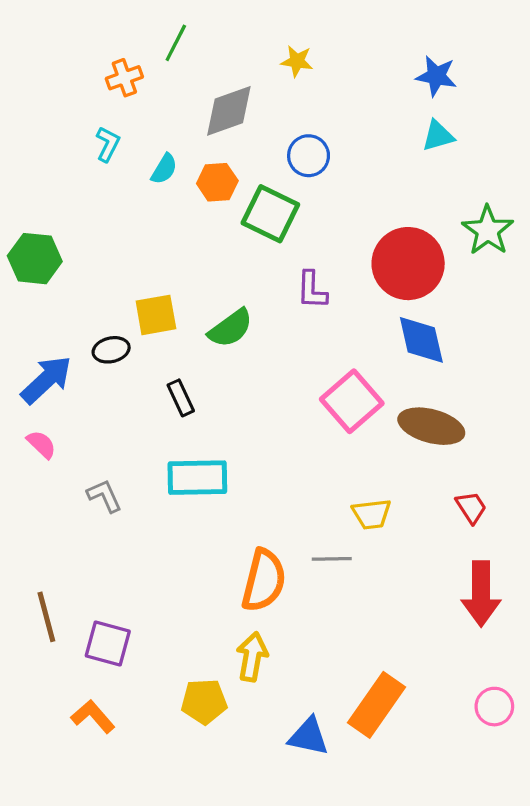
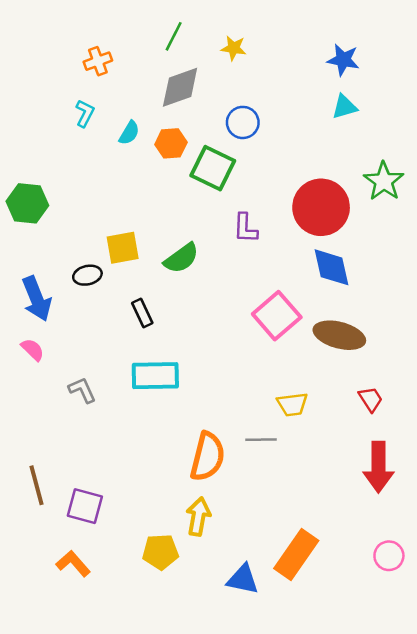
green line: (176, 43) -> (174, 36), moved
blue arrow: (46, 380) -> (37, 299), turned 111

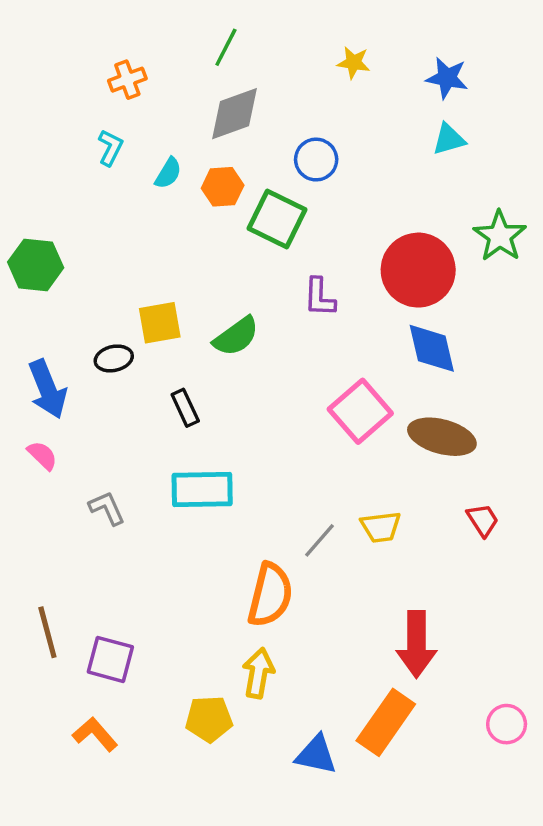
yellow star: (234, 48) -> (354, 63), moved
gray line: (261, 440) -> (320, 540), moved, turned -48
red arrow: (378, 467) -> (416, 644), moved

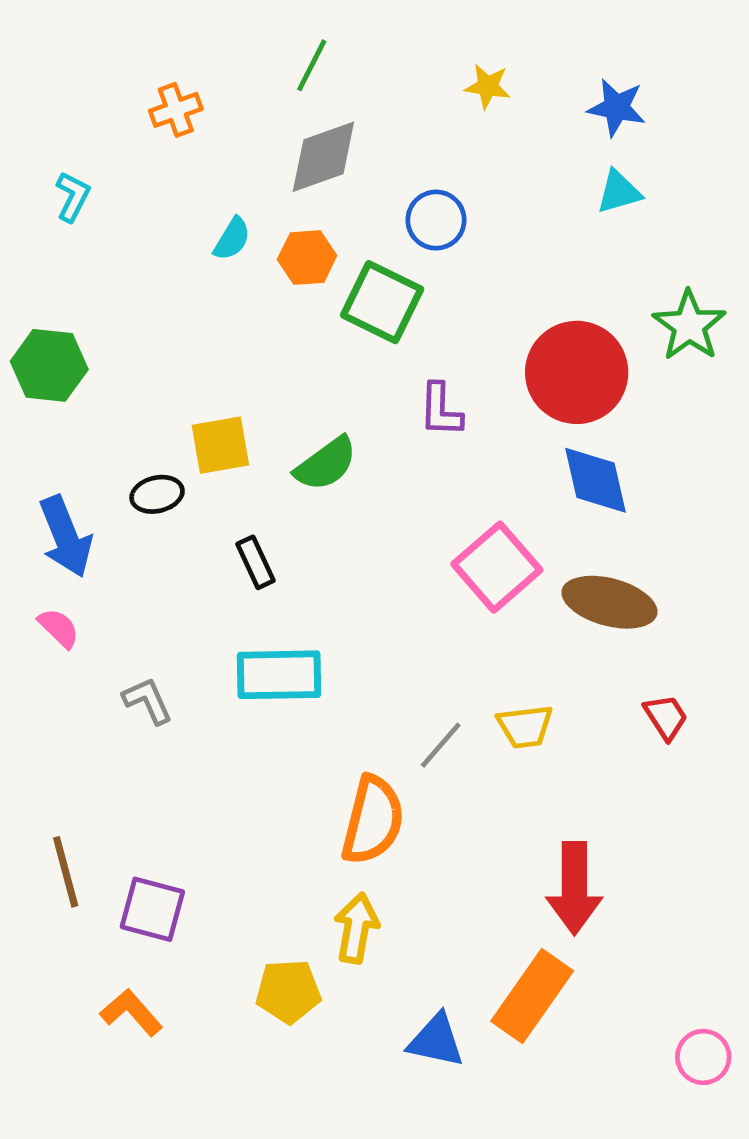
cyan L-shape: (110, 148) -> (73, 197), moved
pink circle: (507, 724) -> (703, 1057), moved

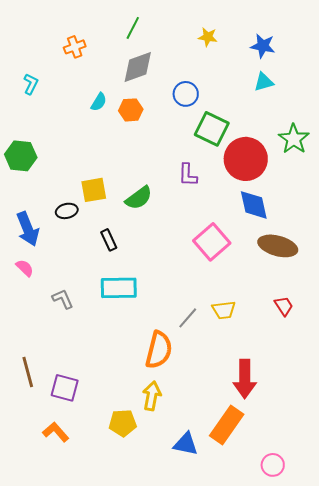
green square: (382, 302) -> (212, 129), moved
brown ellipse: (609, 602) -> (278, 246), moved
pink circle: (703, 1057) -> (273, 465), moved

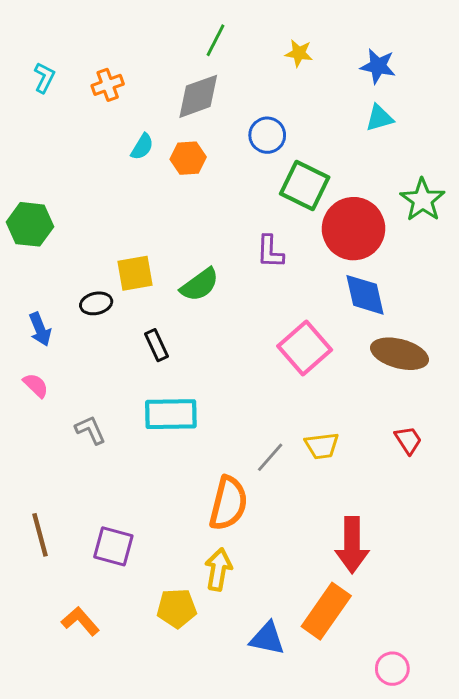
green line: (133, 28) -> (215, 40), moved
orange cross: (75, 47) -> (108, 85), moved
cyan L-shape: (31, 84) -> (44, 78), moved
blue arrow: (28, 229) -> (40, 329), size x0.7
purple square: (65, 388) -> (113, 546), moved

